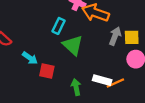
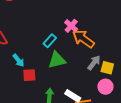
green triangle: (73, 45) -> (57, 60), turned 48
red square: (47, 71) -> (29, 75), turned -32

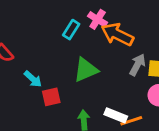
cyan rectangle: (50, 41) -> (71, 30), moved

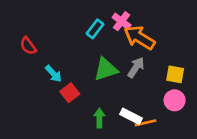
gray arrow: (137, 65) -> (136, 67), moved
red square: (51, 97) -> (70, 93), turned -30

